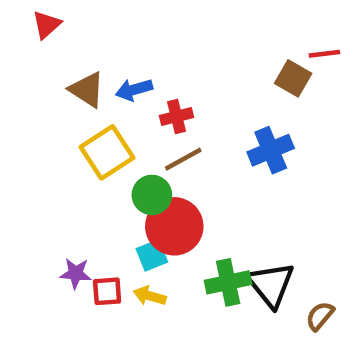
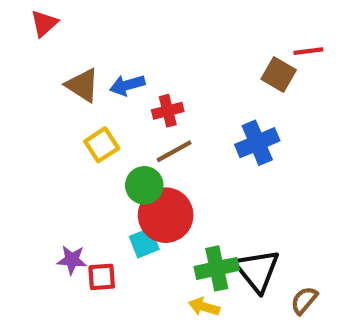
yellow square: (107, 152) -> (102, 145), size x0.7
yellow arrow: (150, 296) -> (204, 307), moved

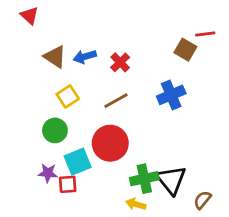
red triangle: (44, 23) -> (29, 16), turned -36
red cross: (168, 111) -> (120, 62), moved, turned -30
green circle: (144, 185) -> (55, 130), moved
cyan square: (144, 243) -> (78, 162), moved, size x1.4

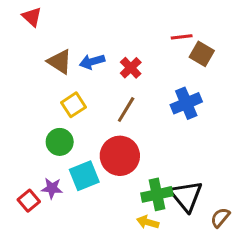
red line: (205, 34) -> (182, 37), moved
brown line: (116, 101) -> (126, 109), turned -30
red square: (68, 184) -> (29, 201), moved, turned -36

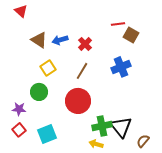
cyan square: (84, 176) -> (47, 134), moved
purple star: (52, 188) -> (19, 109), moved

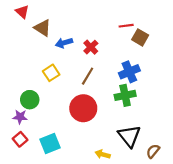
brown triangle: (39, 40) -> (43, 28), moved
green circle: (39, 92) -> (30, 100), moved
green cross: (102, 126) -> (125, 95), moved

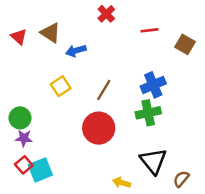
red triangle: (22, 12) -> (19, 37), moved
brown square: (140, 37) -> (185, 44), moved
red cross: (91, 47) -> (106, 14), moved
green circle: (30, 100) -> (20, 118), moved
cyan square: (50, 144) -> (40, 170), moved

